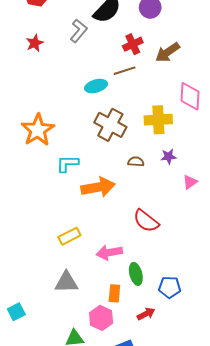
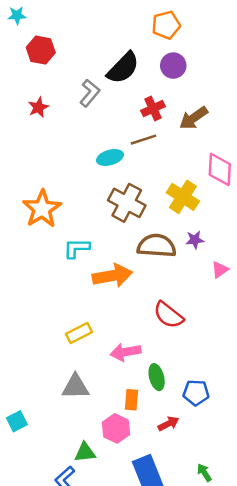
yellow cross: (158, 120) -> (183, 197), turned 36
brown semicircle: (136, 162) -> (157, 246), size x2.0

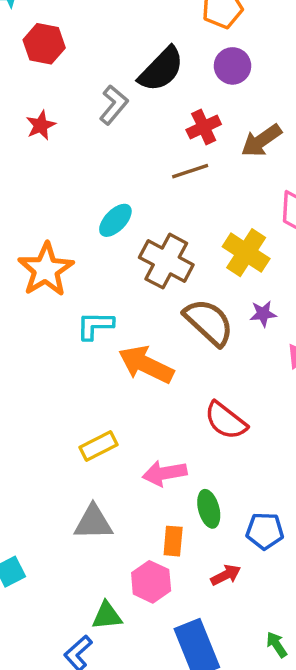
cyan ellipse: (110, 157) -> (115, 220), moved, turned -30
brown semicircle: (157, 246) -> (209, 322), turned 39
orange arrow: (112, 276) -> (146, 365), turned -144

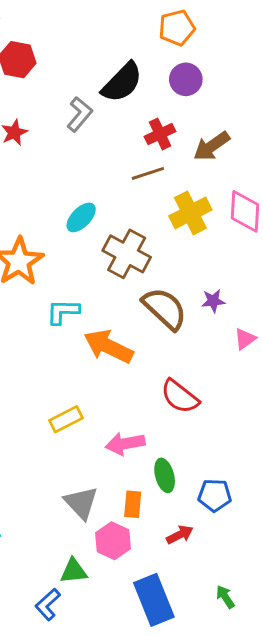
yellow cross: (246, 253) -> (190, 213), moved, turned 30
gray triangle: (93, 522) -> (81, 503), moved, turned 48

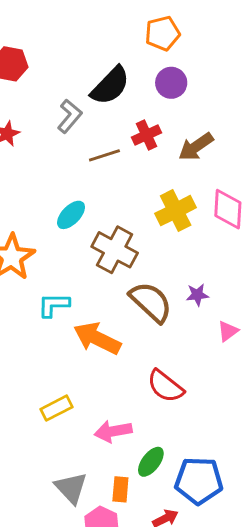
brown line: (148, 173) -> (104, 155), moved
green ellipse: (165, 475) -> (151, 462), turned 52
blue pentagon: (215, 495) -> (199, 481), size x1.5

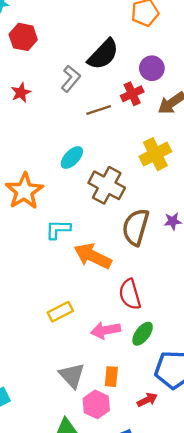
purple circle: (171, 83) -> (152, 68), moved
brown semicircle: (151, 302) -> (136, 227), turned -117
red semicircle: (165, 386) -> (130, 294), moved, turned 36
green ellipse: (151, 462) -> (143, 334), moved

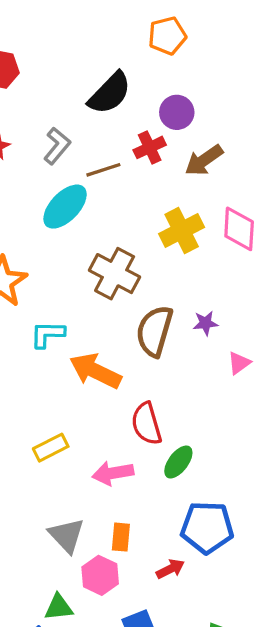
gray L-shape: (71, 79) -> (57, 146), moved
cyan ellipse: (72, 158) -> (65, 207), moved, size x1.4
green ellipse: (143, 334) -> (178, 462), moved

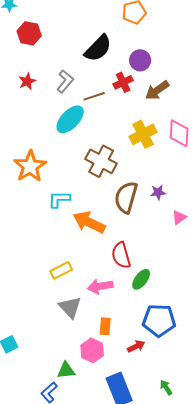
gray triangle: (67, 535) -> (70, 307), moved

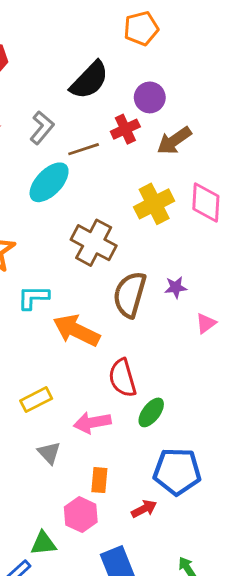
gray triangle: (70, 307) -> (49, 453), size x0.7

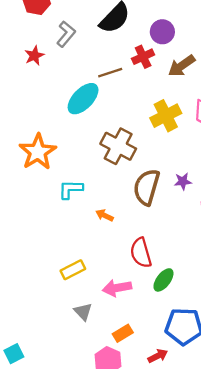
gray L-shape: (42, 128) -> (66, 34), moved
orange arrow: (76, 330) -> (105, 215), size x0.5
orange rectangle: (99, 480) -> (123, 333), turned 54

